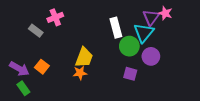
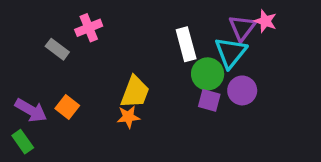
purple square: (130, 74) -> (209, 100), moved
green rectangle: (23, 88) -> (23, 142), moved

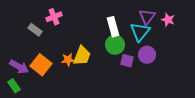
pink star: (265, 21) -> (168, 20), moved
green circle: (208, 74) -> (115, 45), moved
orange square: (67, 107) -> (41, 65), size x1.5
orange star: (128, 117) -> (68, 60), moved

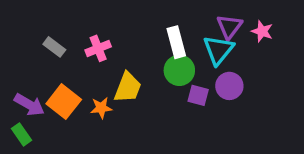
pink cross: (54, 17) -> (98, 48), moved
orange star: (68, 60) -> (101, 108), moved

